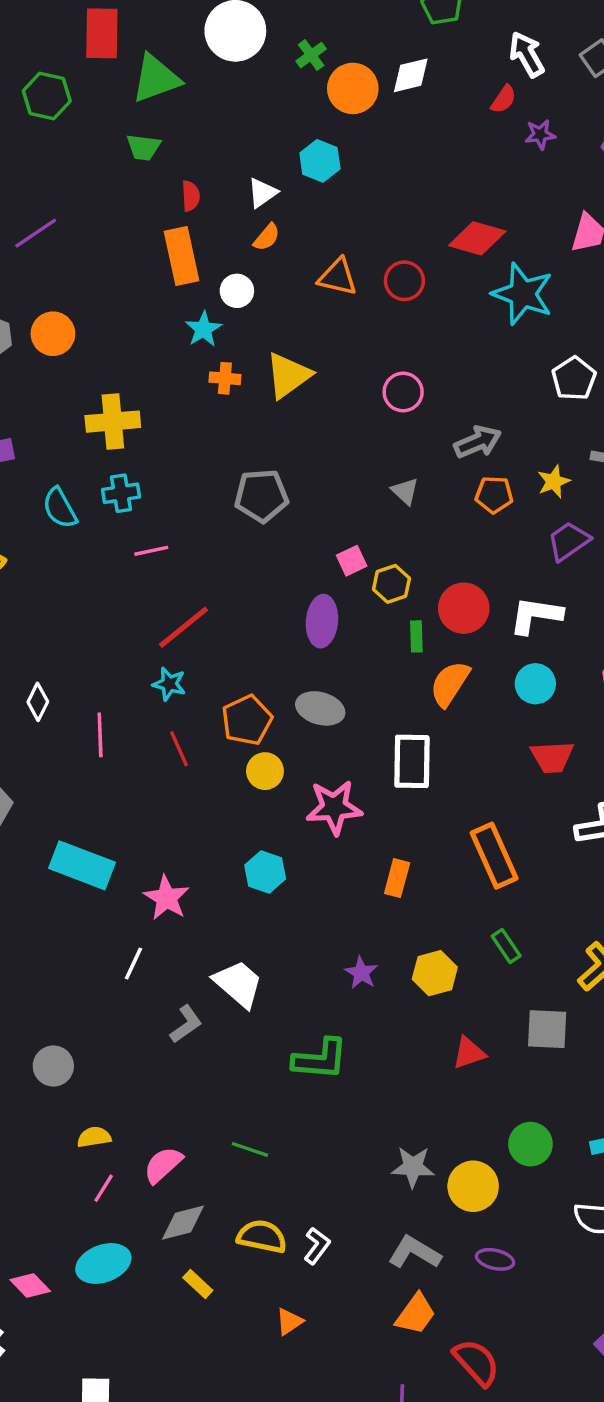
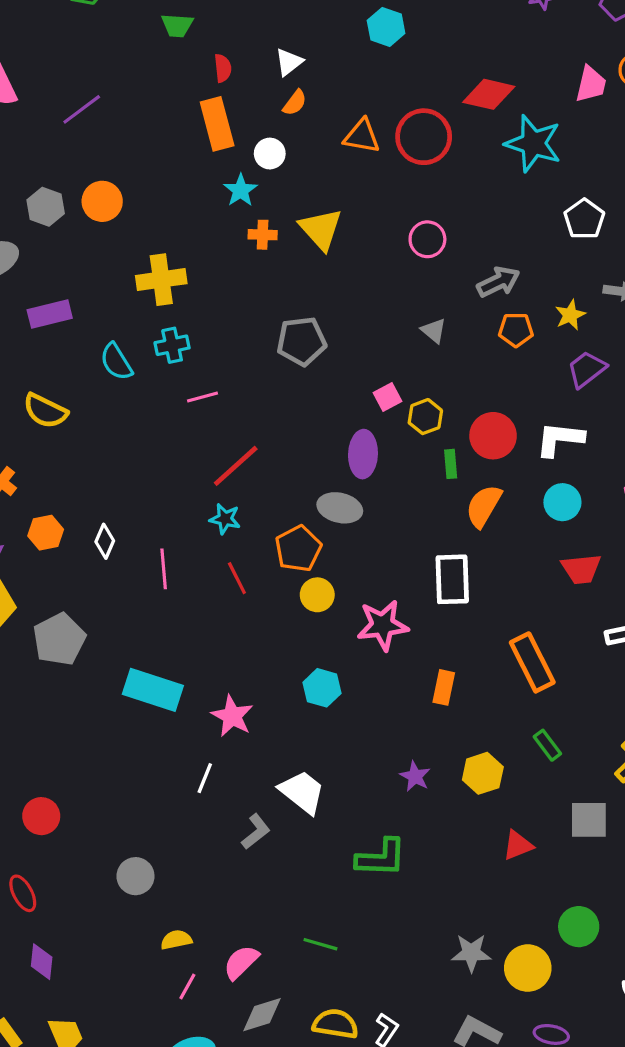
cyan hexagon: (320, 161) -> (386, 27), moved
red circle: (404, 281) -> (424, 137), size x1.5
yellow triangle: (288, 375) -> (321, 229), turned -33
gray ellipse: (320, 708) -> (340, 508), moved

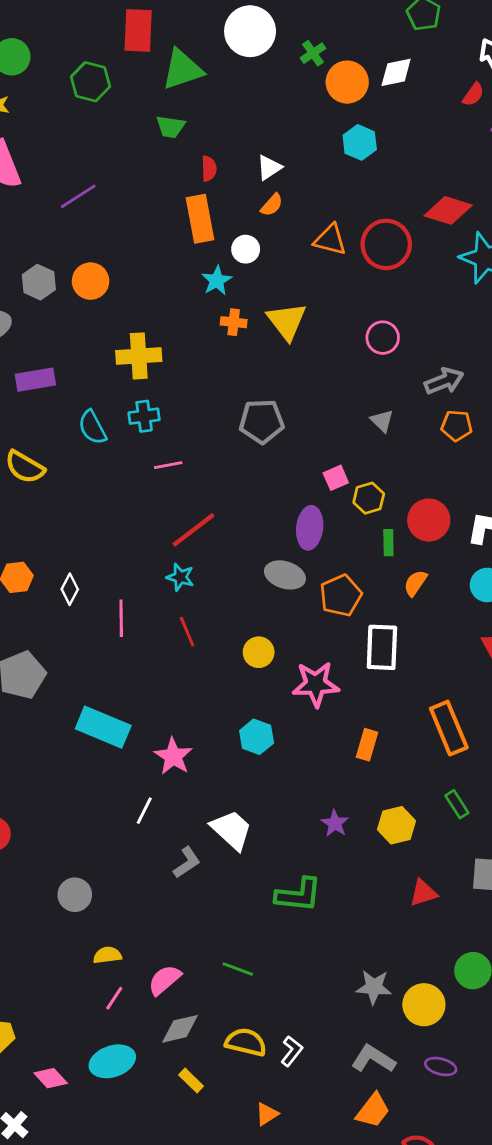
orange semicircle: (484, 506) -> (415, 583), size x0.7
orange pentagon: (298, 549) -> (341, 595), moved

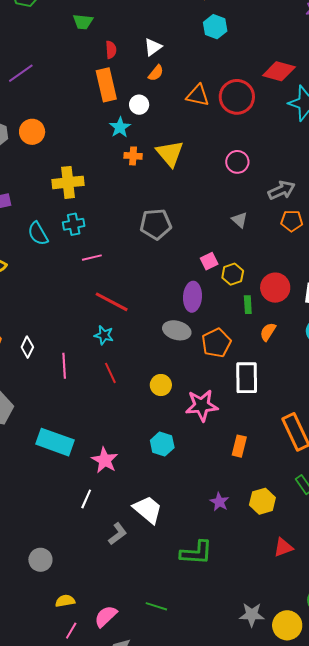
red line: (193, 530) -> (112, 302), turned 68

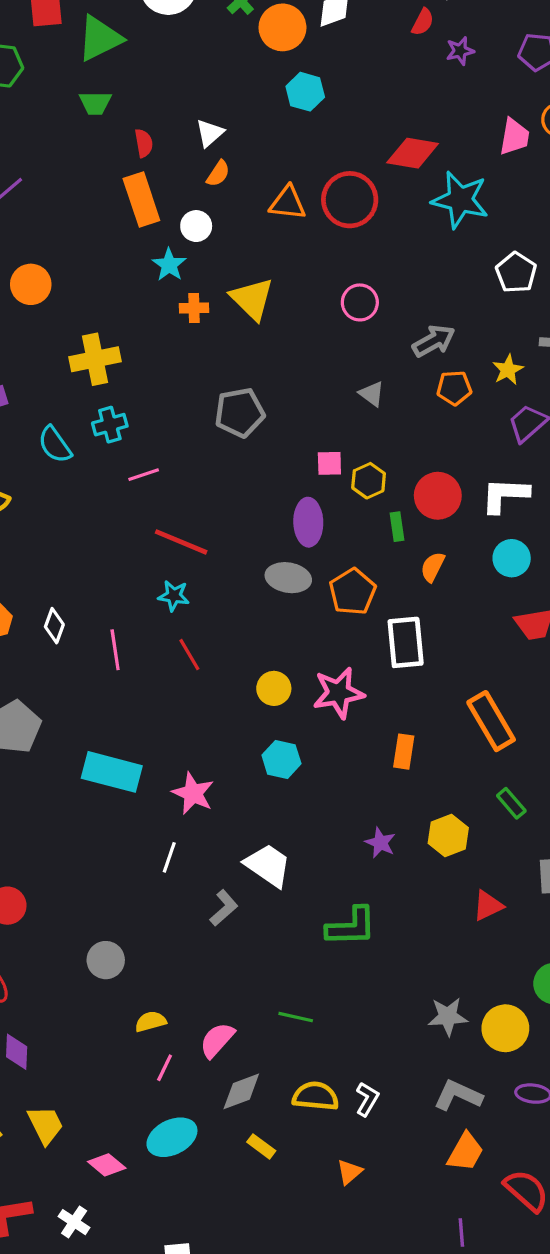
pink square: (209, 261) -> (329, 463), turned 30
yellow circle: (161, 385) -> (274, 688), moved

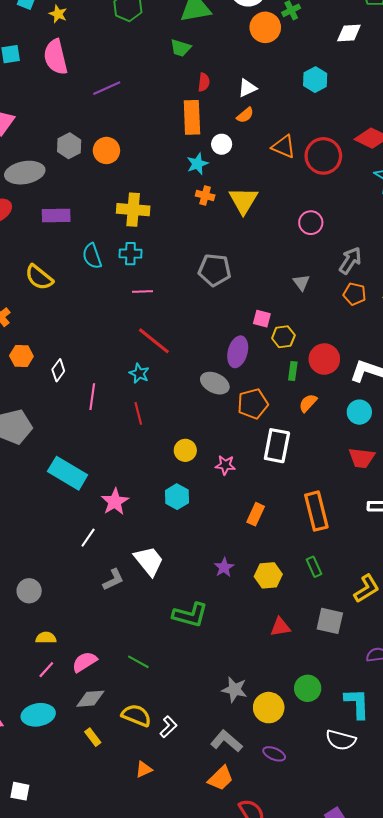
orange circle: (282, 27) -> (265, 27), moved
gray arrow: (434, 341) -> (350, 261), turned -44
pink star: (338, 693) -> (225, 465), size x0.6

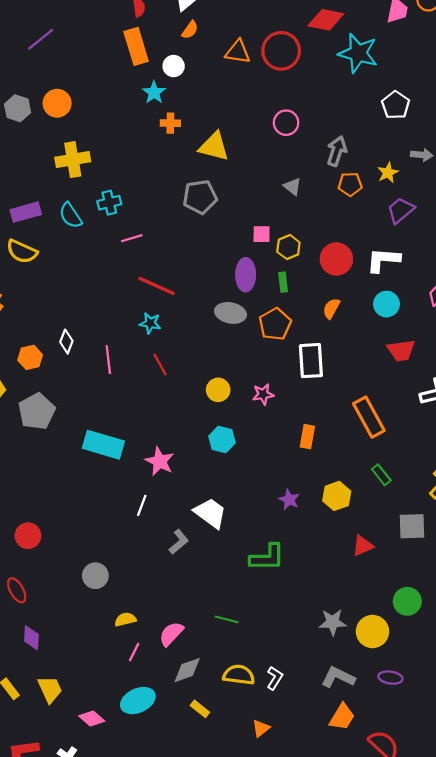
yellow triangle: (243, 200) -> (214, 147), moved, turned -32
yellow cross: (133, 210) -> (73, 160), moved
purple rectangle: (56, 216) -> (26, 212), moved
orange hexagon: (21, 356) -> (30, 357), moved
green rectangle: (293, 371) -> (283, 282), moved

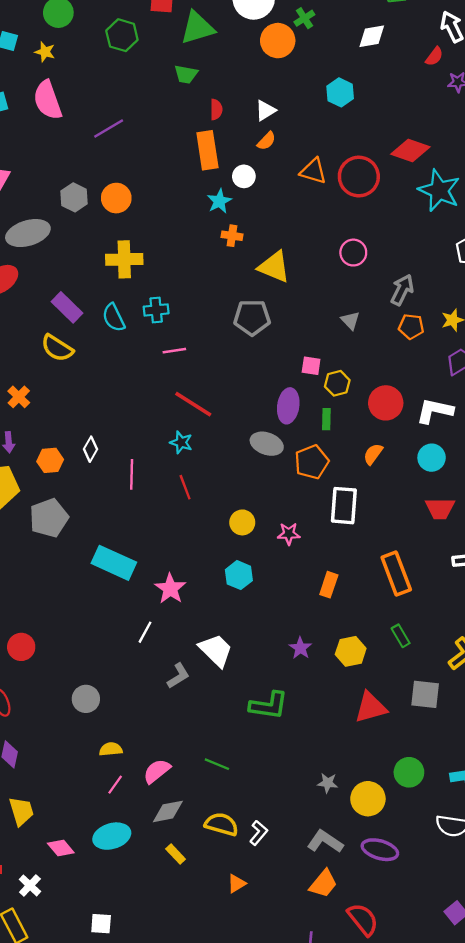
purple rectangle: (26, 212) -> (67, 307), turned 52
red triangle: (363, 546) -> (371, 707), size x1.4
gray star: (333, 622) -> (328, 783), size x0.7
purple ellipse: (390, 678) -> (380, 850), size x1.4

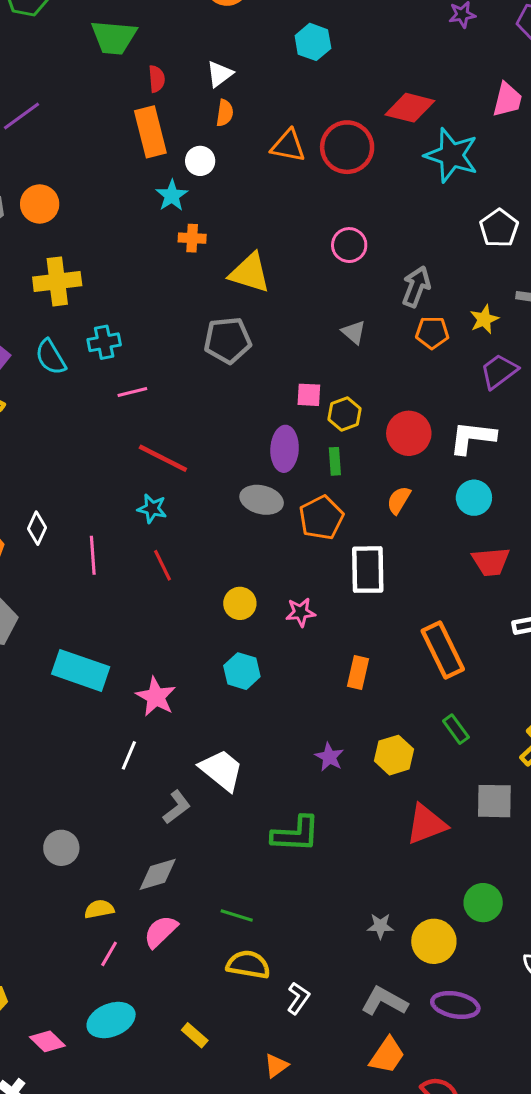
green trapezoid: (186, 74) -> (114, 37), size x1.5
orange semicircle: (266, 141) -> (225, 113), turned -30
gray diamond: (168, 811) -> (158, 874), moved
yellow semicircle: (221, 824) -> (248, 965), moved

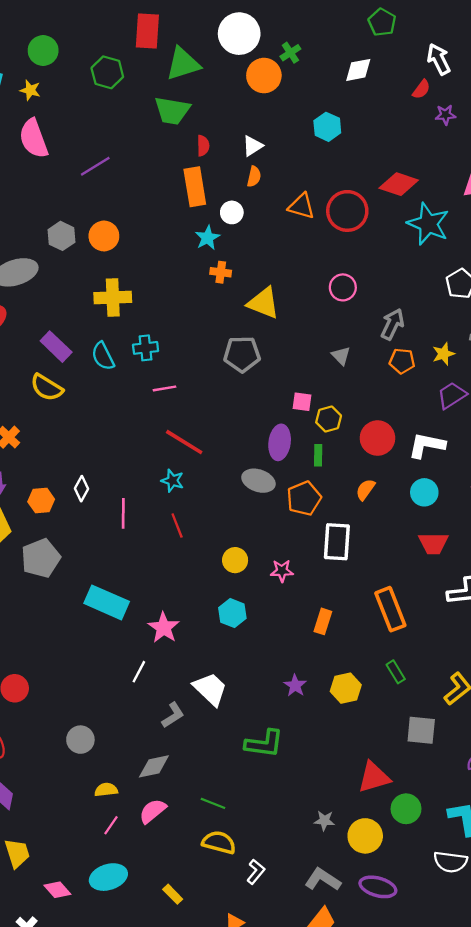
red triangle: (426, 824) -> (374, 777), moved

